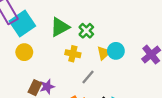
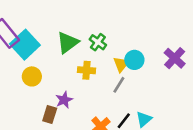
gray line: (88, 77) -> (119, 85), moved
purple star: (47, 87) -> (64, 100), moved

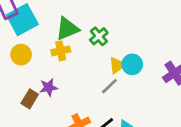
yellow cross: (87, 70) -> (61, 51), moved, turned -30

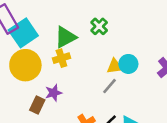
green cross: (99, 36) -> (99, 26), moved
yellow circle: (21, 55) -> (25, 65), size x1.6
yellow triangle: (117, 65) -> (115, 66), turned 35

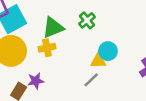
cyan circle: (128, 64) -> (108, 51), moved

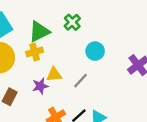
yellow triangle: (98, 61) -> (54, 75), moved
purple star: (36, 81) -> (40, 86), moved

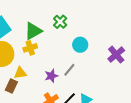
yellow triangle: (54, 75) -> (20, 73), moved
purple star: (40, 86) -> (51, 76), moved

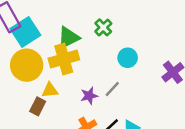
yellow cross: (30, 48) -> (64, 59), size x1.6

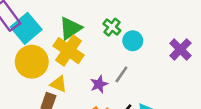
green cross: (103, 27) -> (112, 27), moved
yellow cross: (64, 59) -> (69, 51), turned -32
yellow triangle: (50, 90) -> (59, 84), turned 36

